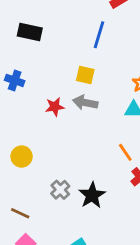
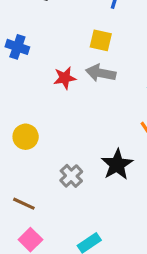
black star: (92, 195) -> (117, 164), moved

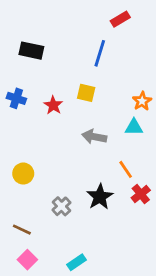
gray arrow: (101, 73) -> (94, 137), moved
red star: (65, 78) -> (53, 105), moved, turned -30

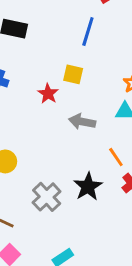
red star: (53, 105) -> (48, 94), moved
gray cross: (61, 206) -> (47, 197), size x1.4

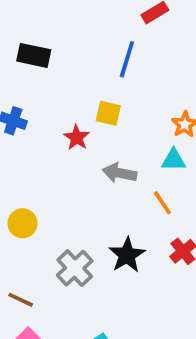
orange line: (116, 157) -> (162, 203), moved

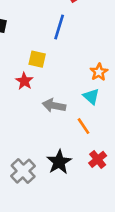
yellow square: (108, 113) -> (37, 59), moved
cyan triangle: (174, 160) -> (91, 96), turned 42

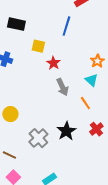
yellow square: (37, 59) -> (38, 46), moved
red star: (24, 81) -> (53, 63), moved
gray arrow: (54, 105) -> (62, 87), turned -126

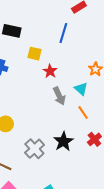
cyan triangle: (91, 80) -> (81, 89), moved

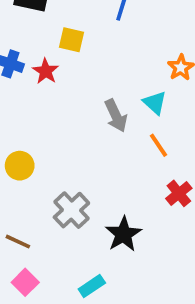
red star: (50, 71) -> (46, 71), moved
black star: (63, 141) -> (123, 234), moved

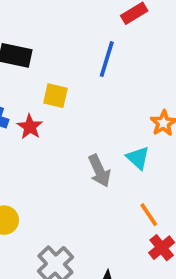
orange line: (159, 145) -> (149, 215), moved

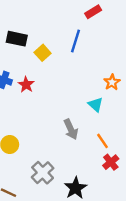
yellow square: (55, 96) -> (43, 53), moved, turned 35
gray arrow: (99, 171) -> (71, 129), moved

